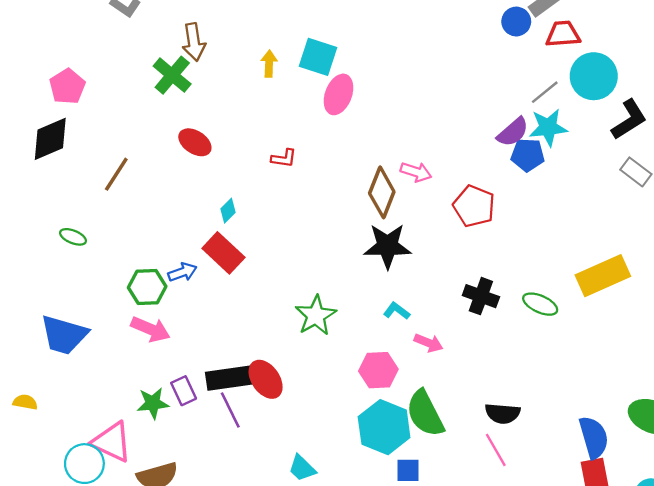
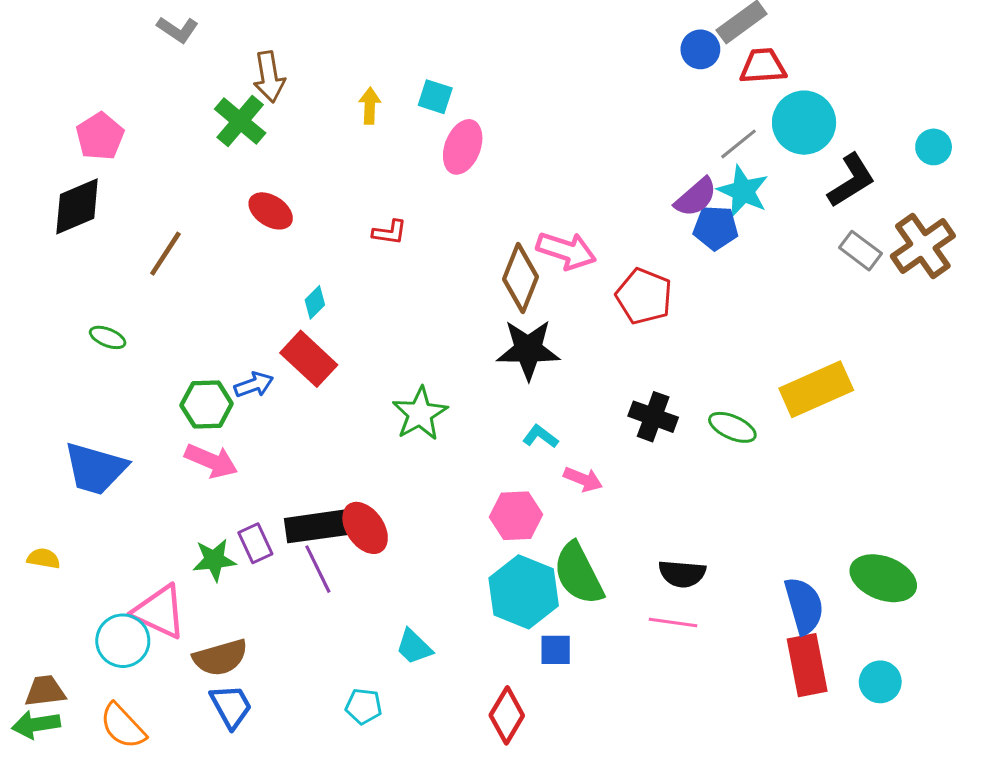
cyan square: (318, 57) -> (435, 97), size x0.7
cyan star: (548, 127) -> (743, 191), turned 30
pink arrow: (416, 172) -> (566, 251), size x1.4
green star: (316, 315) -> (420, 414), moved
pink line: (496, 450) -> (673, 622), turned -52

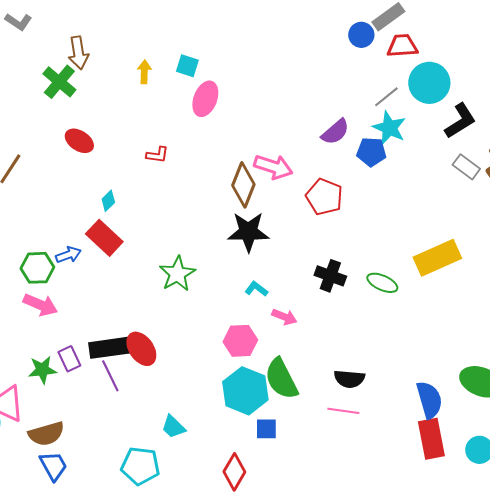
purple semicircle: (696, 197) -> (335, 132), moved
cyan pentagon: (364, 706) -> (140, 466), size x1.6

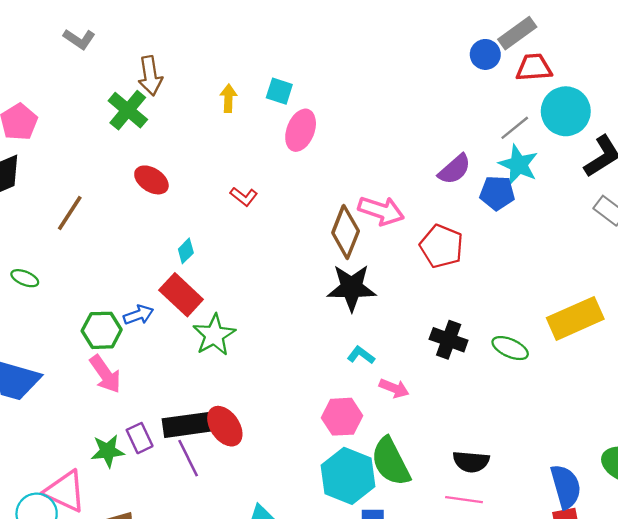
red L-shape: (157, 155) -> (244, 197), turned 30
green star: (177, 274) -> (214, 335), moved
pink arrow: (40, 305) -> (105, 374), turned 32

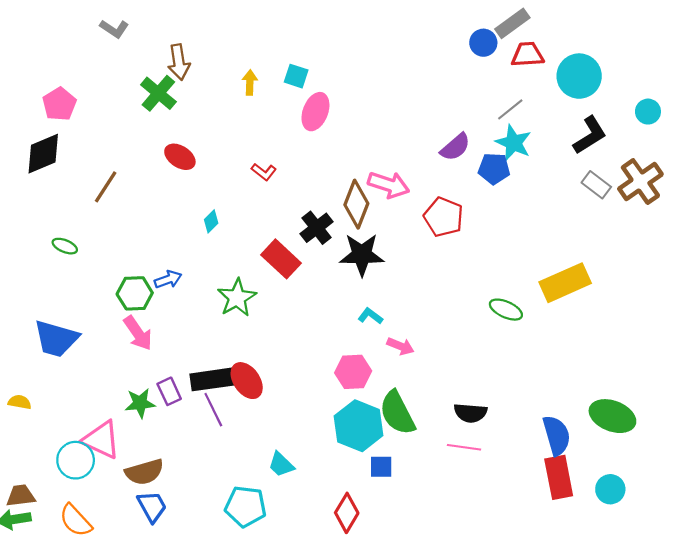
cyan circle: (566, 111) -> (579, 76), moved
red rectangle: (181, 295) -> (281, 259), moved
black cross: (449, 340) -> (317, 228), moved, turned 32

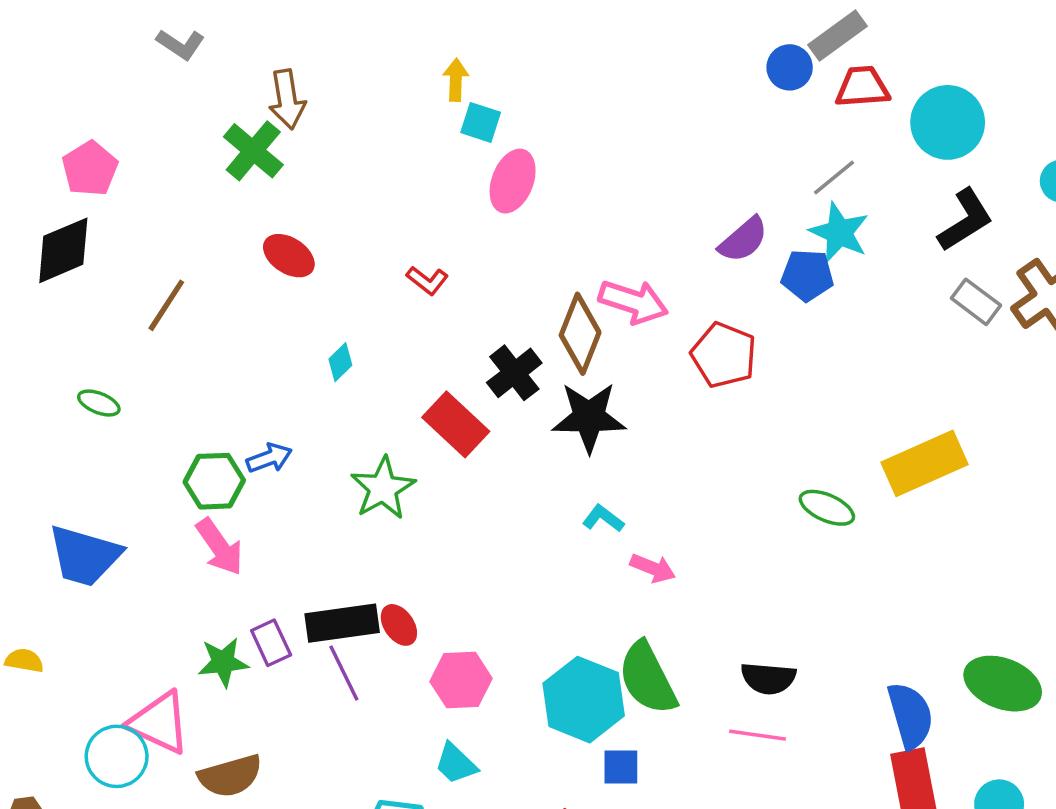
yellow arrow: (250, 83) -> (456, 80), moved
pink hexagon: (353, 372) -> (461, 680), moved
red ellipse: (247, 381) -> (399, 625), size x0.7

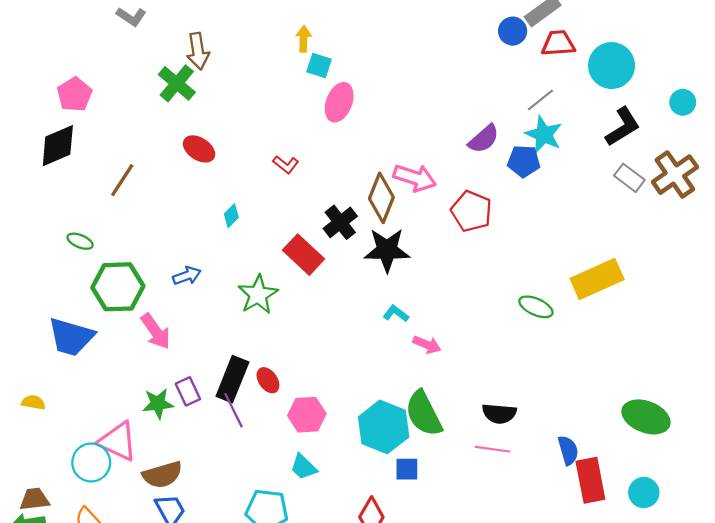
green hexagon: (214, 481) -> (118, 287), moved, size x1.4
black rectangle: (342, 623) -> (232, 379), turned -60
blue semicircle: (910, 716) -> (568, 450), moved, size x0.7

